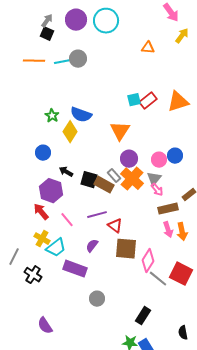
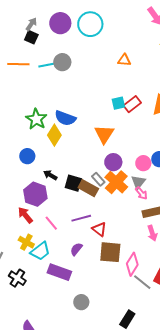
orange triangle: (148, 48) -> (124, 60), moved
green star: (52, 116) -> (36, 119), size x1.5

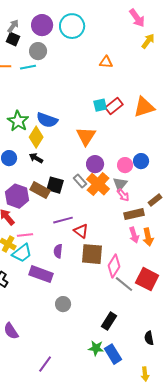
gray circle: (62, 62) -> (38, 51), moved
black arrow: (50, 175) -> (36, 158), moved
brown rectangle: (88, 188) -> (40, 190), moved
pink line: (51, 223) -> (25, 235), moved, turned -56
purple semicircle: (76, 249) -> (58, 251), turned -32

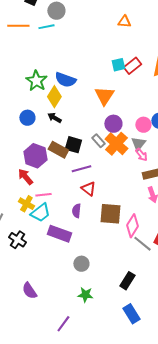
purple line: (63, 220) -> (81, 169), moved
red triangle: (81, 231) -> (88, 189), moved
green star: (96, 348) -> (85, 295), moved

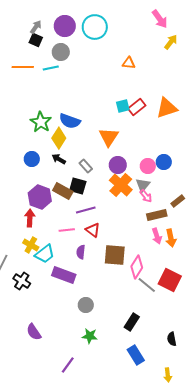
gray rectangle: (98, 141) -> (86, 166), moved
red arrow: (25, 177) -> (30, 218), turned 42
pink line: (43, 195) -> (67, 230), moved

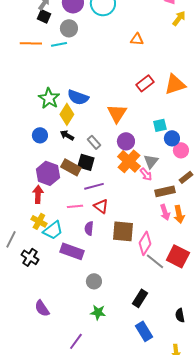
cyan square: (123, 106) -> (160, 125), moved
pink circle: (148, 166) -> (181, 150), moved
pink arrow: (146, 196) -> (146, 174), moved

